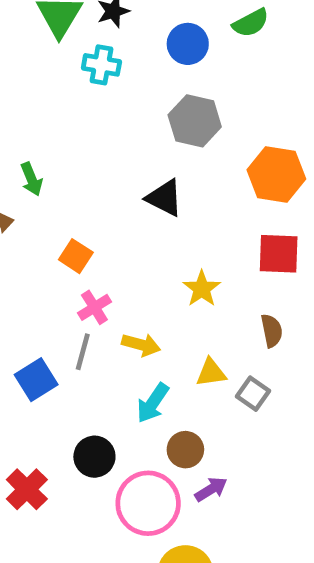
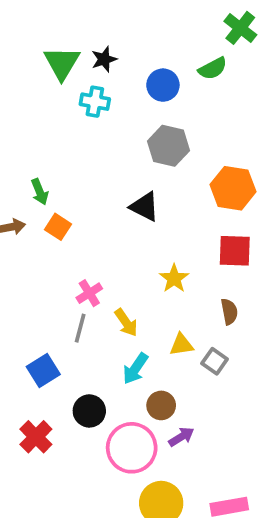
orange square: (76, 256) -> (58, 227), moved
yellow arrow: (141, 345) -> (126, 323), turned 40
blue square: (36, 380) -> (43, 370), moved

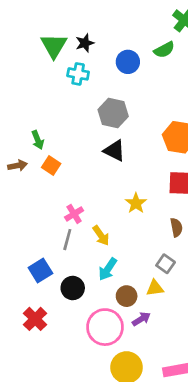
gray hexagon: (169, 146) -> (113, 113), moved
yellow triangle: (181, 345) -> (155, 288), moved
black circle: (89, 411) -> (73, 288), moved

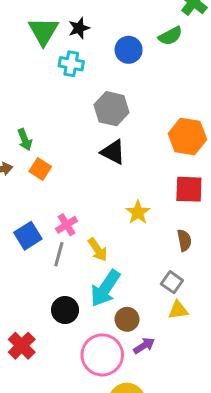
cyan arrow: (108, 269) -> (105, 288), size x1.4
blue square: (40, 271) -> (28, 236), moved
yellow triangle: (155, 288) -> (178, 310), moved

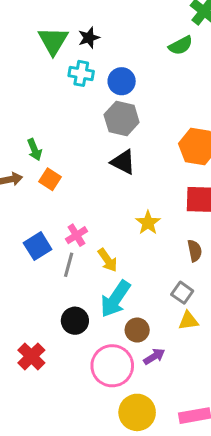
blue circle: (129, 50) -> (122, 81), moved

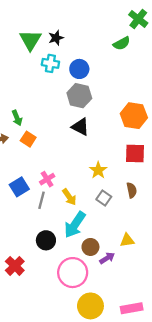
gray square: (182, 293) -> (104, 198), moved
purple arrow: (154, 356) -> (107, 258), moved

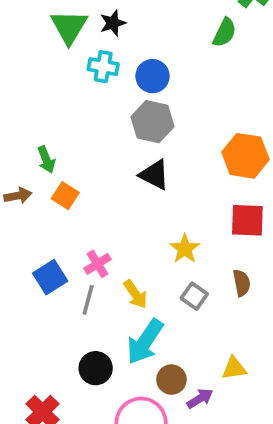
green semicircle: (122, 43) -> (225, 33), turned -36

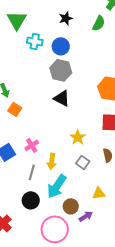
black star: (113, 23) -> (66, 18), moved
yellow arrow: (135, 294) -> (52, 161), turned 42
gray line: (88, 300) -> (32, 172), moved
yellow triangle: (234, 368) -> (99, 193), moved

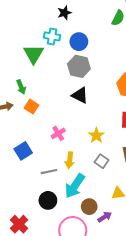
black star: (66, 18) -> (64, 13), moved
green triangle: (17, 20) -> (34, 54), moved
pink cross: (32, 145) -> (58, 133), moved
gray line: (32, 172) -> (49, 172), turned 63

